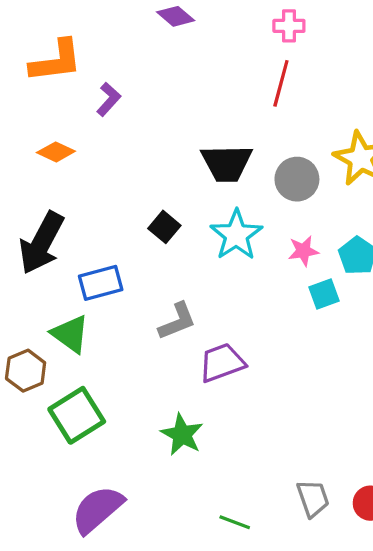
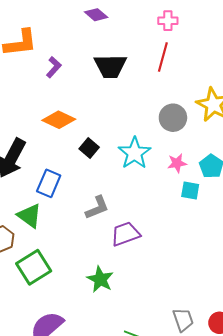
orange diamond: (56, 152) -> (59, 120), moved, size x1.4
black trapezoid: (227, 163) -> (110, 66), moved
blue rectangle: (101, 283) -> (49, 183), turned -52
cyan square: (324, 294) -> (190, 190), turned 30

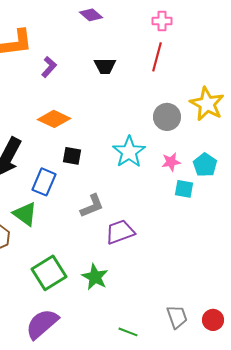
black trapezoid: (110, 66) -> (105, 66), size x0.7
black square: (89, 148) -> (72, 156), moved, turned -30
green square: (34, 267) -> (49, 273), moved

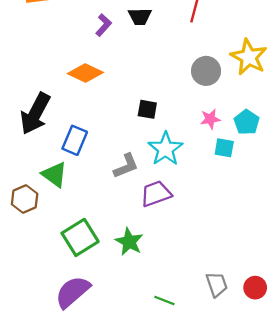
purple L-shape: (49, 67) -> (104, 25), moved
cyan star: (129, 152) -> (165, 149), moved
black square: (72, 156) -> (147, 109), moved

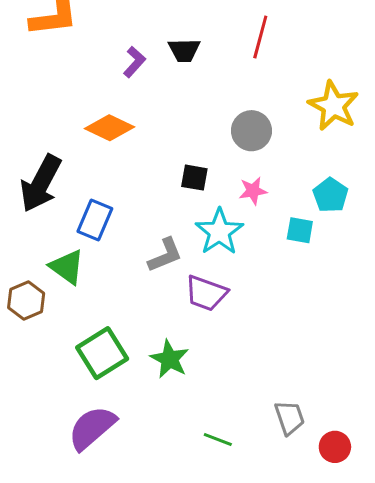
gray circle: (206, 71) -> (251, 131), moved
pink star: (210, 119) -> (253, 191), moved
purple trapezoid: (156, 194) -> (206, 293), turned -140
red circle: (255, 288) -> (335, 447), moved

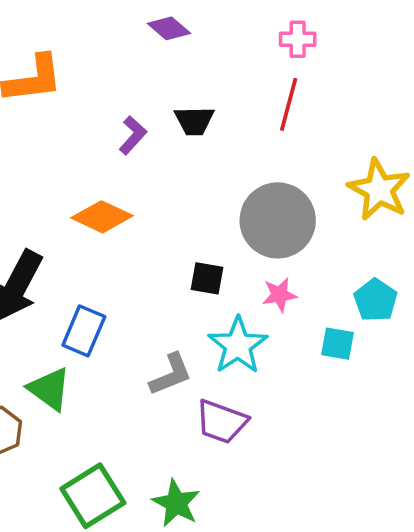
gray circle: (251, 131) -> (278, 220), size x1.5

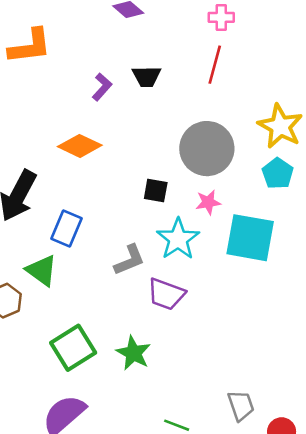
cyan pentagon: (376, 300) -> (278, 173), moved
cyan square: (337, 344) -> (250, 238), size x2.0

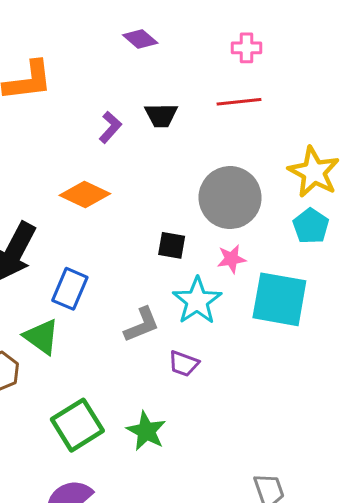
red line: (215, 65) -> (239, 102), turned 69
purple trapezoid: (166, 294) -> (184, 364), size x0.7

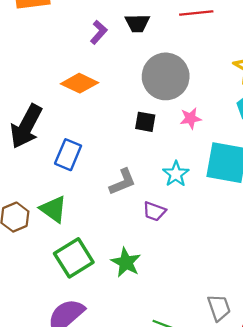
gray circle: (230, 198) -> (166, 76), moved
pink star: (232, 259) -> (191, 118), moved
cyan star: (197, 301) -> (176, 174), moved, size x0.7
green triangle: (41, 337) -> (53, 209), moved

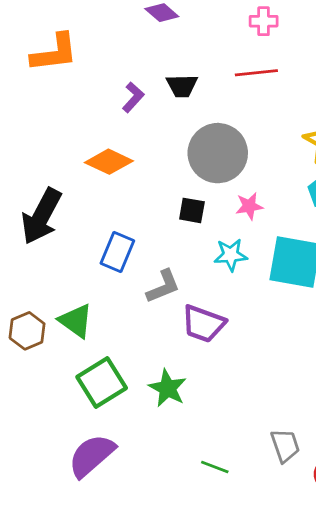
blue rectangle: (68, 155) -> (117, 252), moved
cyan star: (176, 174) -> (231, 255), moved, turned 30
purple trapezoid: (154, 211) -> (203, 324), size x1.5

